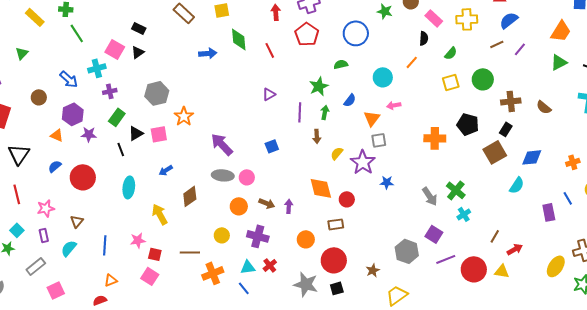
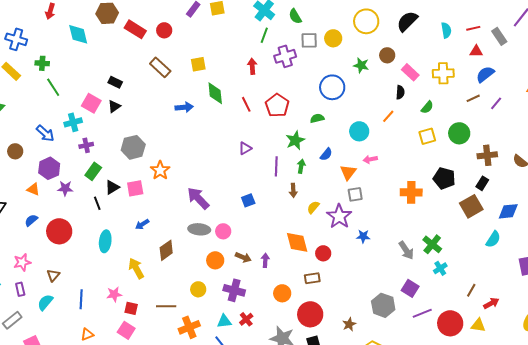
red pentagon: (307, 34) -> (277, 105), moved

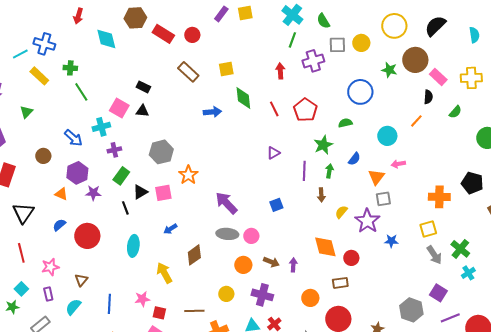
brown circle: (387, 55) -> (415, 60), size x1.6
black triangle: (114, 106) -> (142, 111), turned 40
yellow square: (427, 136) -> (428, 229), moved

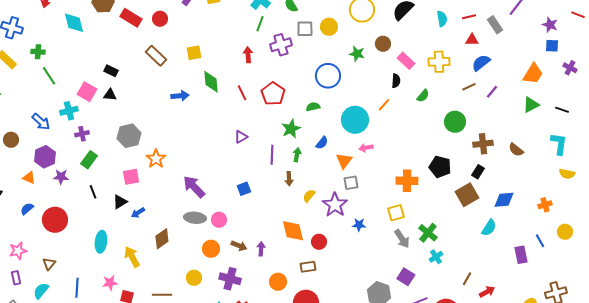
brown circle: (415, 60) -> (383, 44), size x0.6
cyan circle: (387, 136) -> (355, 120), size x1.4
black triangle: (140, 192) -> (120, 202), moved
cyan ellipse: (133, 246) -> (101, 242), moved

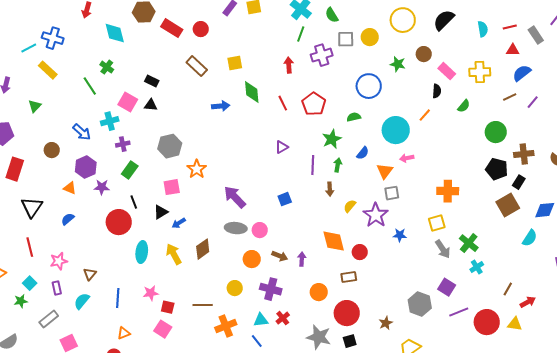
green cross: (38, 52) -> (107, 67), moved, turned 32
black pentagon: (440, 167) -> (497, 169), moved
red circle: (55, 220) -> (119, 222), moved
yellow arrow: (132, 257) -> (174, 254), moved

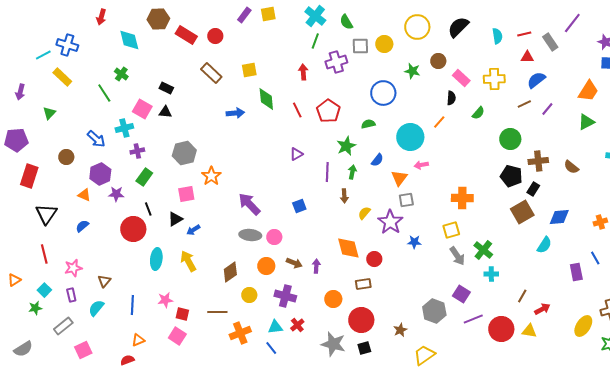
brown diamond: (203, 249) -> (230, 272), moved
cyan cross: (477, 267) -> (491, 274), turned 32

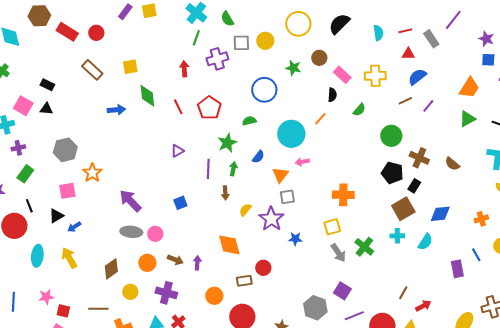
brown cross: (538, 161) -> (419, 158), turned 30
red circle: (374, 259) -> (263, 268), moved
cyan cross: (491, 274) -> (397, 236), moved

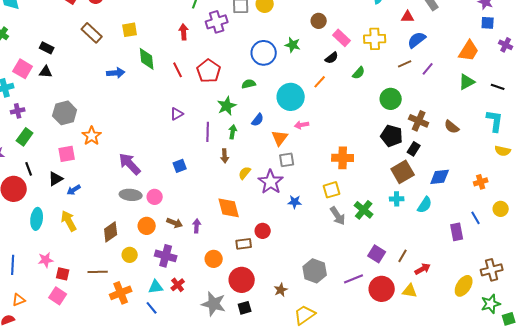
green star: (293, 68) -> (293, 45), moved
black semicircle: (332, 95) -> (332, 58), turned 48
purple square: (342, 291) -> (377, 254), moved

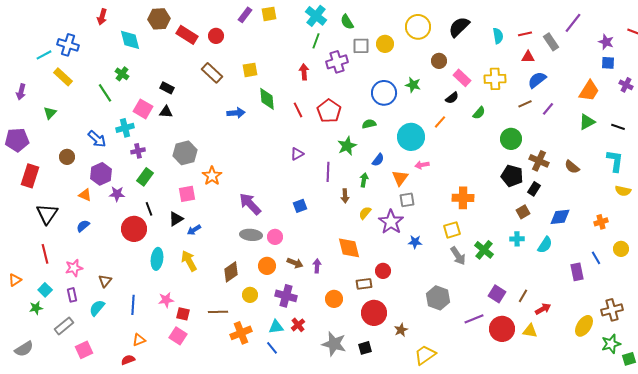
green arrow: (233, 132) -> (364, 180), moved
brown square: (403, 172) -> (523, 212), size x0.6
gray hexagon: (315, 271) -> (438, 298), moved
red circle: (242, 280) -> (374, 313), moved

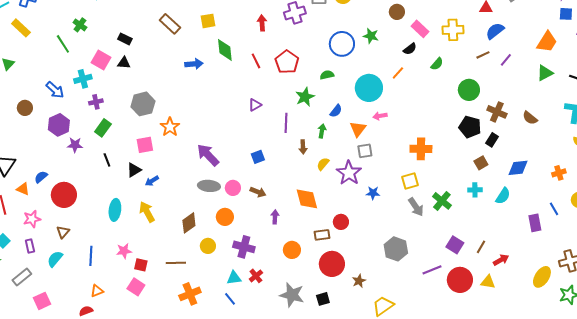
orange triangle: (85, 195) -> (23, 189), moved
red circle: (134, 229) -> (64, 195), moved
brown arrow: (295, 263) -> (258, 192), moved
orange cross: (241, 333) -> (190, 294), moved

